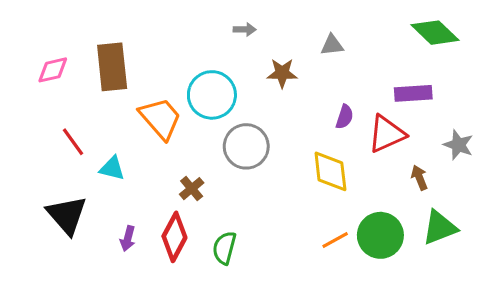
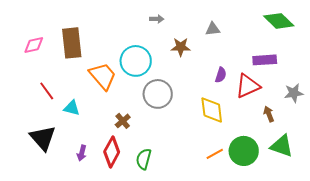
gray star: (458, 145) -> (294, 93), turned -30
green triangle: (440, 228) -> (282, 146), turned 40

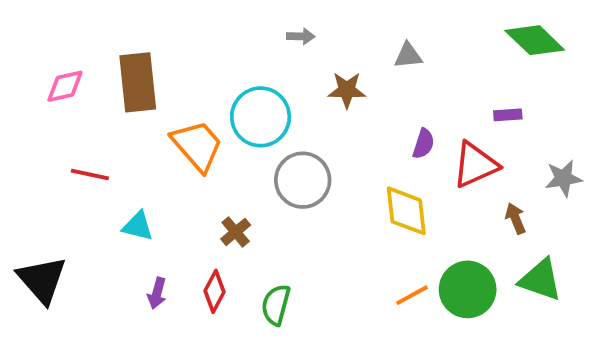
purple rectangle: (265, 60) -> (508, 115), size x0.6
red line: (47, 91) -> (90, 174), turned -42
cyan triangle: (72, 108) -> (138, 226), moved
black triangle: (43, 138) -> (42, 280), moved
red diamond: (112, 152) -> (215, 291), size x0.7

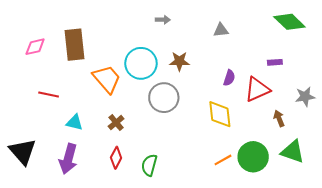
brown star: (347, 90) -> (179, 61), moved
brown cross: (236, 232) -> (116, 123), moved
purple arrow: (157, 293) -> (68, 159), moved, size x1.8

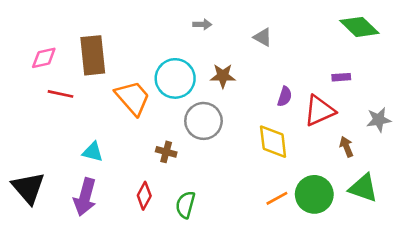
gray triangle: (221, 30) -> (263, 37), moved, turned 35
red line: (49, 94) -> (61, 94), moved
brown cross: (116, 123) -> (166, 152), moved, turned -35

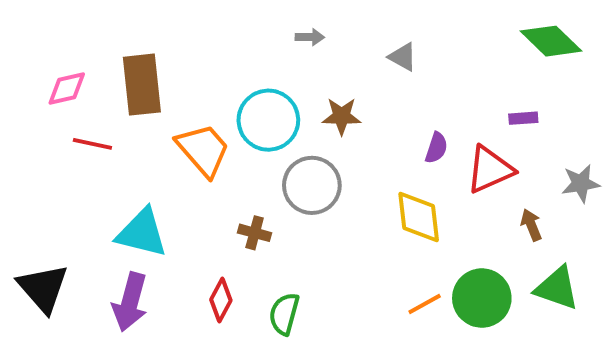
cyan triangle: (93, 152) -> (142, 233), size x1.6

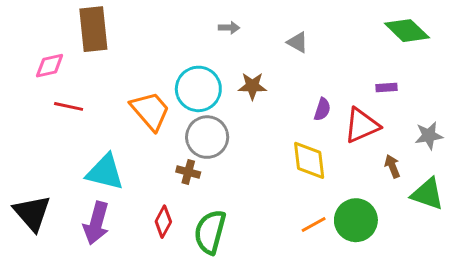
brown rectangle: (142, 85) -> (93, 29), moved
gray circle: (312, 185) -> (207, 137), moved
green triangle: (557, 288) -> (427, 194), moved
green semicircle: (284, 314) -> (210, 232), size x1.4

